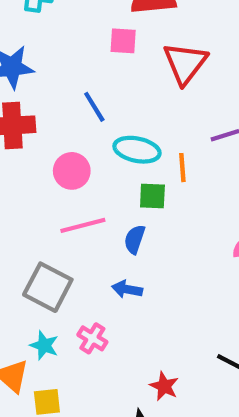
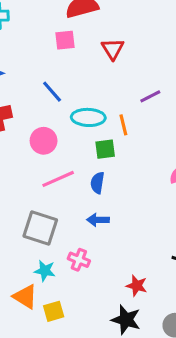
red triangle: (185, 63) -> (113, 49), size x0.7

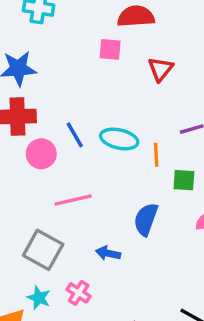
blue line: (52, 92) -> (75, 135), moved
pink circle: (44, 141) -> (41, 154), moved
green square: (105, 149) -> (184, 180), moved
blue semicircle: (97, 183) -> (146, 219), moved, size x1.4

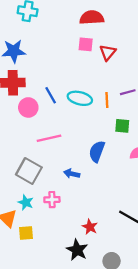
pink square: (110, 49) -> (86, 44), moved
orange line: (156, 155) -> (107, 100), moved
pink cross: (79, 293) -> (52, 200), turned -35

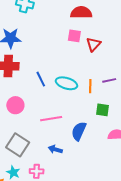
pink circle: (28, 107) -> (15, 105), moved
pink line: (49, 138) -> (51, 119), moved

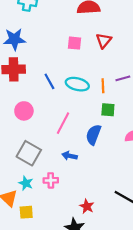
pink square: (74, 36) -> (74, 43), moved
green square: (103, 110) -> (108, 110), moved
pink line: (51, 119) -> (63, 123), turned -50

